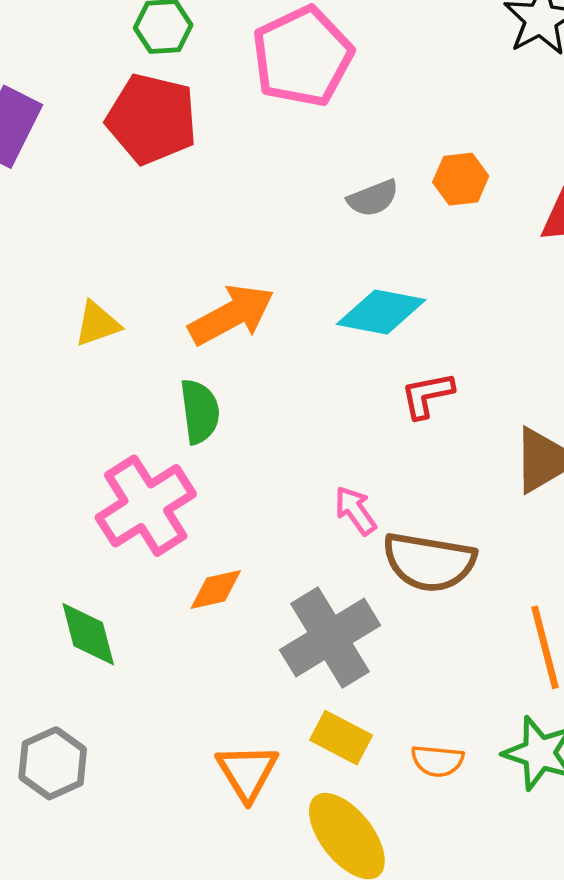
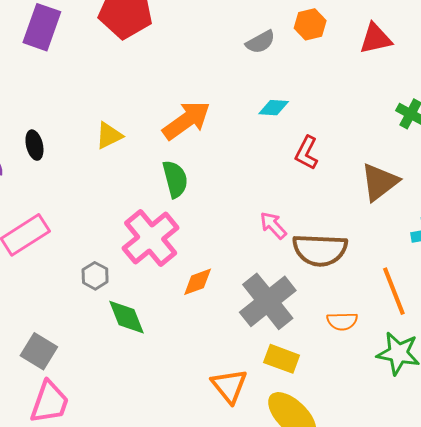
cyan diamond: (381, 312) -> (274, 108), size x0.6
red L-shape: (427, 395) -> (307, 153), turned -44
orange semicircle: (437, 761) -> (342, 321), moved
gray hexagon: (53, 763) -> (95, 276), moved, size x0.7

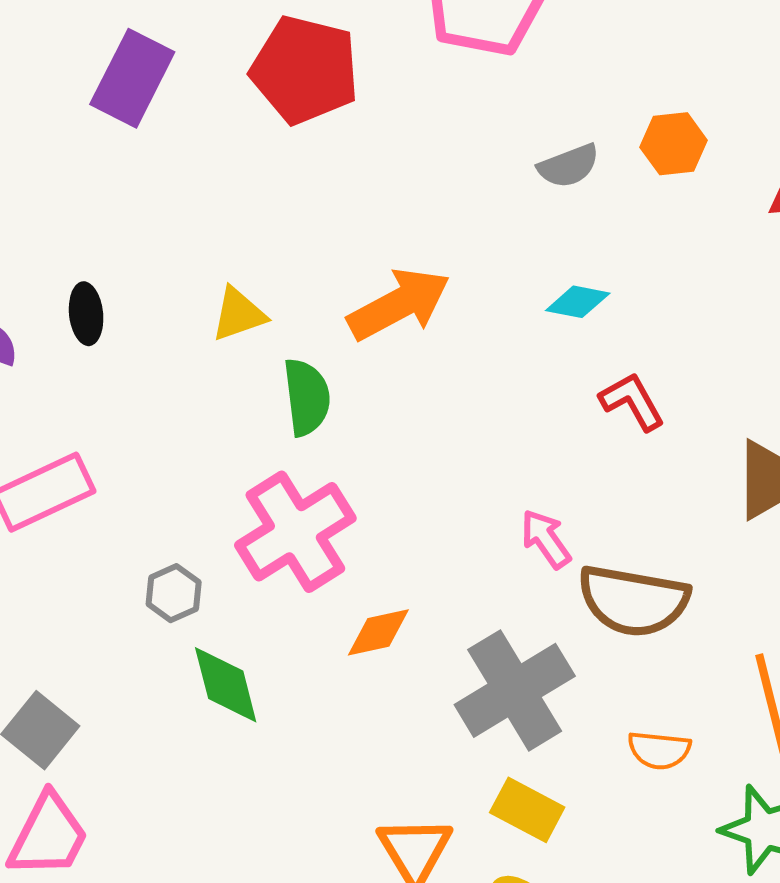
red L-shape: (307, 153) -> (632, 401), turned 116
green semicircle: (175, 179) -> (307, 397), moved

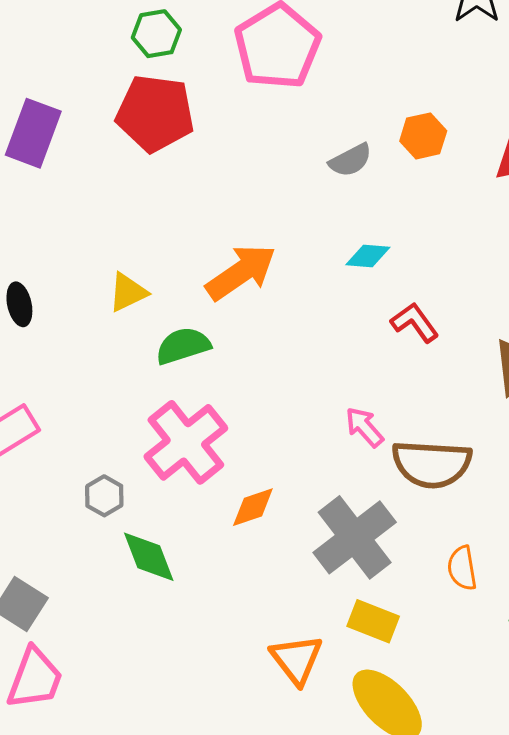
green semicircle: (307, 397) -> (183, 346), turned -94
orange semicircle: (659, 750) -> (462, 568), turned 81

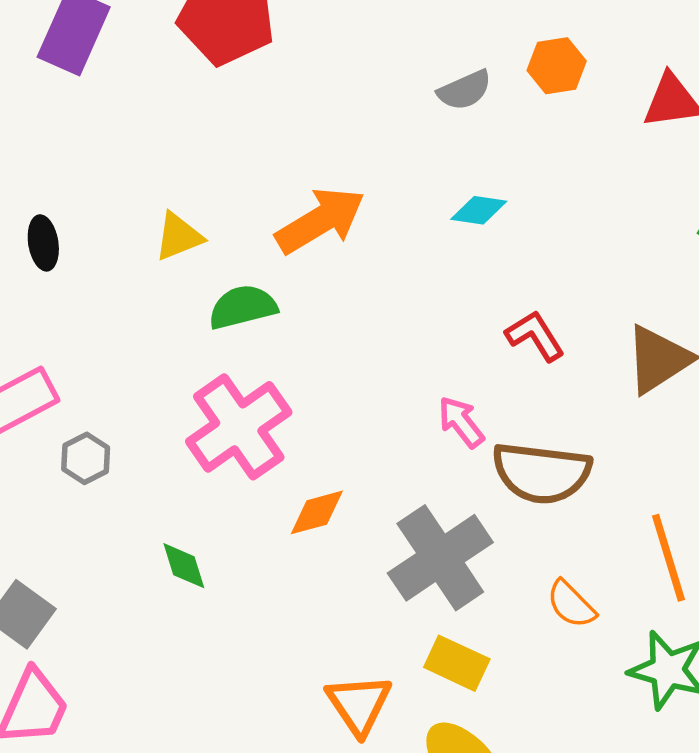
red L-shape: (415, 322) -> (535, 336), moved
gray hexagon: (104, 496) -> (86, 458), moved
green diamond: (149, 557) -> (184, 566), size x0.7
orange semicircle: (462, 568) -> (571, 604), turned -39

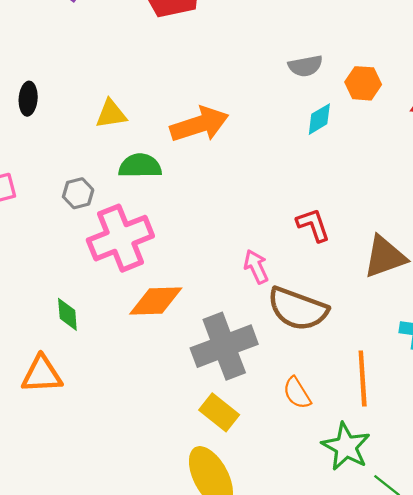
orange hexagon: (557, 66) -> (363, 83), moved
cyan diamond: (479, 210) -> (319, 119), moved, turned -52
gray hexagon: (86, 458) -> (78, 193), moved
orange diamond: (317, 512) -> (156, 301), size x1.4
orange triangle: (359, 704) -> (42, 374), moved, turned 48

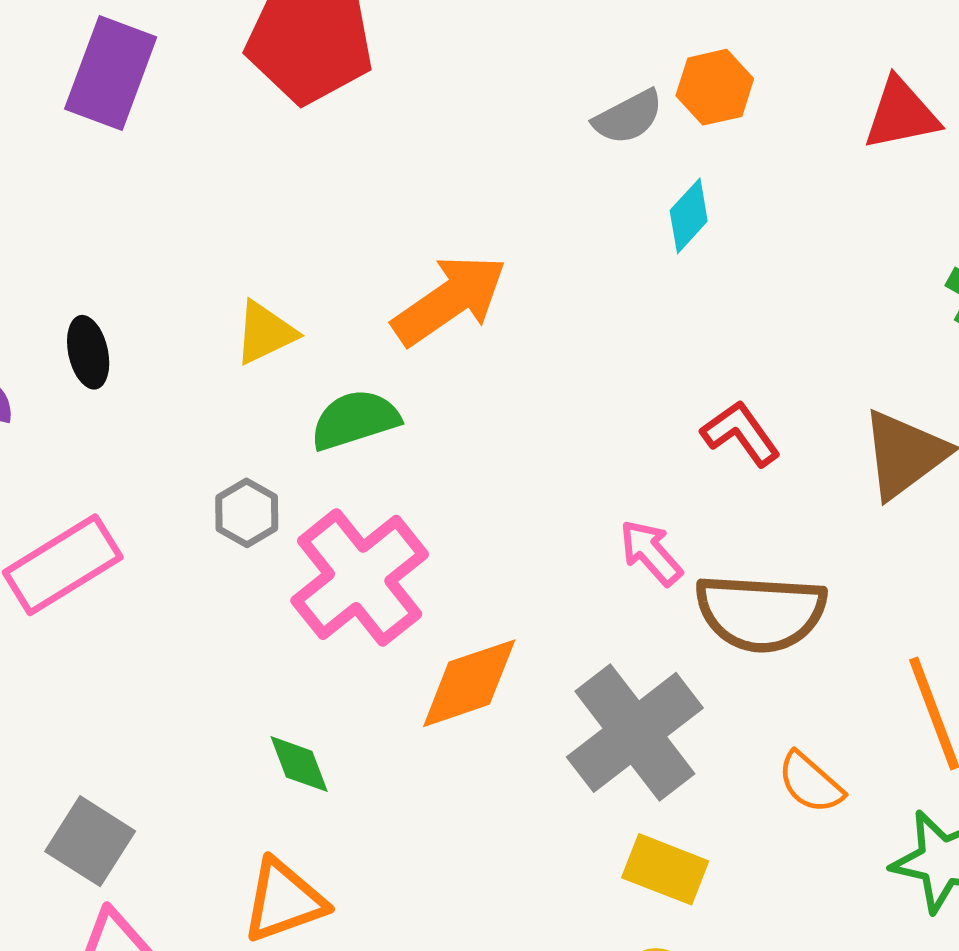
orange hexagon: (363, 83) -> (715, 87), moved

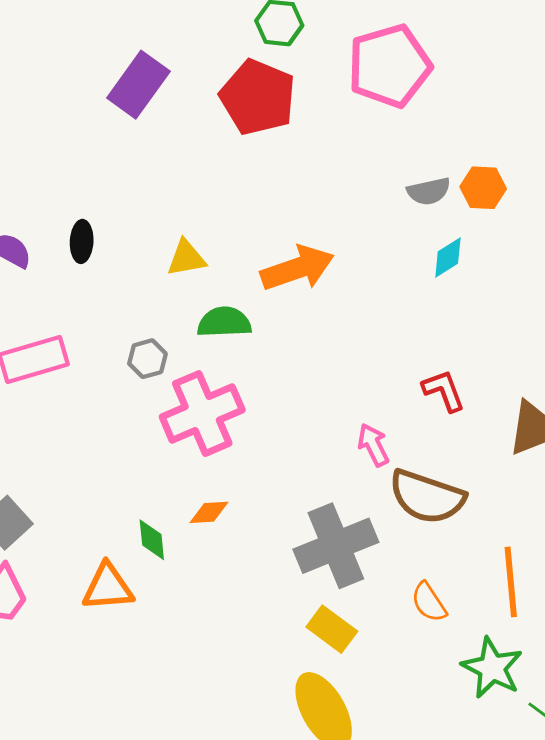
orange diamond: (469, 683) -> (209, 512), moved, size x0.6
green diamond: (299, 764) -> (152, 540), moved

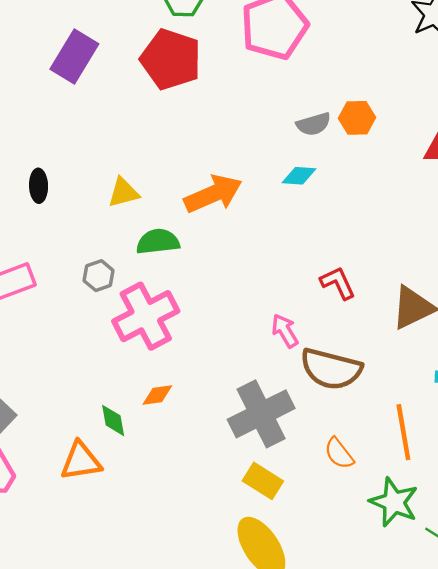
cyan diamond: (448, 258) -> (299, 176), moved, turned 40

